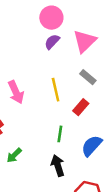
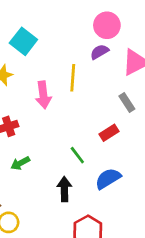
yellow line: (56, 90) -> (73, 78), moved
green line: (60, 134) -> (77, 155), turned -63

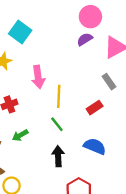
yellow line: (73, 78) -> (59, 96), moved
green line: (77, 155) -> (57, 124), moved
blue semicircle: (108, 179) -> (95, 146), turned 55

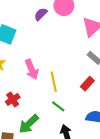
purple semicircle: (85, 39) -> (41, 14), moved
green arrow: (20, 135) -> (29, 124), size x1.5

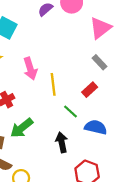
green line: (58, 106) -> (70, 111), moved

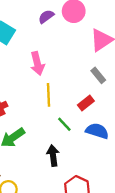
pink arrow: (30, 69) -> (37, 63), moved
blue semicircle: (96, 127) -> (97, 131), moved

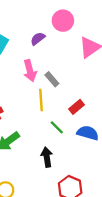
purple semicircle: (46, 17) -> (38, 39), moved
gray rectangle: (98, 75) -> (52, 79), moved

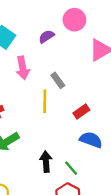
pink arrow: (30, 71) -> (23, 68), moved
green line: (57, 127) -> (71, 168), moved

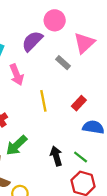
purple semicircle: (46, 36) -> (32, 41), size x1.5
gray rectangle: (58, 80) -> (63, 63), moved

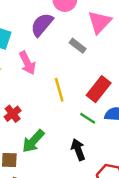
red rectangle: (79, 103) -> (99, 89), size x1.5
green line: (81, 157) -> (88, 118), moved

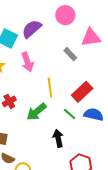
pink triangle: (100, 22) -> (91, 38), turned 30
purple semicircle: (42, 25) -> (32, 29), moved
green arrow: (33, 141) -> (37, 112), moved

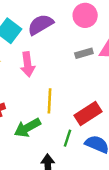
gray rectangle: (70, 54) -> (84, 53), moved, turned -72
green line: (70, 114) -> (68, 138), turned 56

